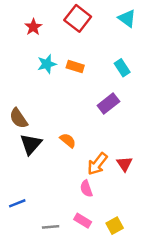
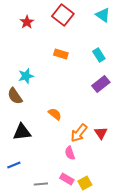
cyan star: (47, 64) -> (26, 76), moved
purple rectangle: (108, 103) -> (101, 84), moved
black triangle: (31, 144) -> (22, 132), moved, turned 42
yellow square: (115, 226) -> (85, 183), moved

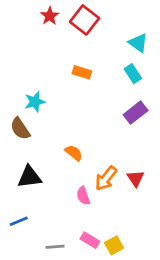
cyan triangle: (103, 15) -> (138, 43), moved
red star: (27, 22) -> (50, 16), moved
pink semicircle: (70, 153) -> (83, 196), moved

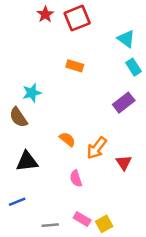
red square: (85, 20) -> (77, 18), turned 30
cyan rectangle: (133, 74) -> (134, 67), moved
orange arrow: (106, 178) -> (97, 148), moved

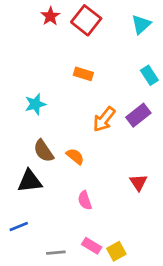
red square: (77, 18) -> (86, 20), turned -30
cyan triangle: (126, 39) -> (141, 24), moved, turned 42
brown semicircle: (18, 117) -> (44, 151), moved
orange arrow: (97, 148) -> (104, 119), moved

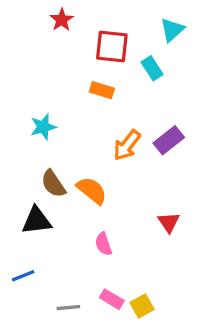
red square: (86, 20) -> (112, 47), moved, turned -32
cyan rectangle: (149, 75) -> (152, 68), moved
orange semicircle: (75, 156) -> (92, 190), size x1.4

